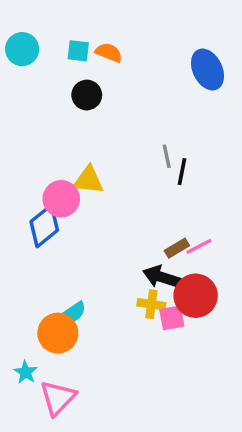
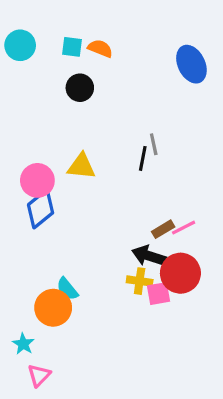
black line: (182, 172) -> (143, 158), moved
pink circle: (61, 199) -> (37, 180), moved
cyan semicircle: (73, 313) -> (67, 289), turned 85
pink triangle: (58, 398) -> (39, 375), moved, size x0.7

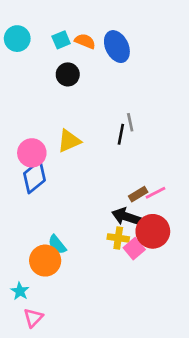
cyan square: (72, 47) -> (61, 40), turned -30
blue ellipse: (191, 64) -> (117, 47), moved
yellow triangle: (81, 166) -> (69, 141), turned -30
pink square: (158, 294) -> (134, 249), turned -30

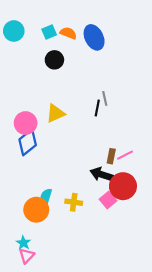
brown rectangle: (138, 194) -> (111, 156), turned -48
yellow cross: (118, 238) -> (74, 202), moved
cyan semicircle: (57, 245) -> (46, 197), turned 56
cyan star: (20, 291) -> (23, 243), moved

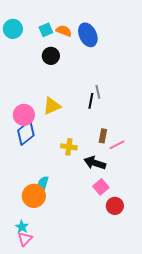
brown rectangle: (111, 156) -> (103, 136), moved
red circle: (123, 186) -> (115, 206), moved, size x0.7
yellow cross: (74, 202) -> (69, 147), moved

